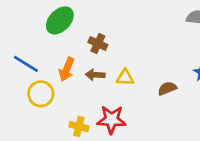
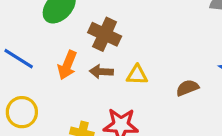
brown cross: (98, 44) -> (105, 34), size x1.4
yellow circle: (41, 94) -> (22, 112), moved

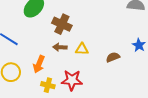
orange arrow: (67, 65) -> (39, 64), moved

